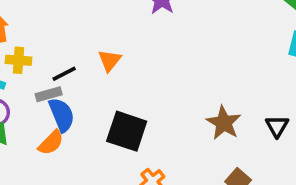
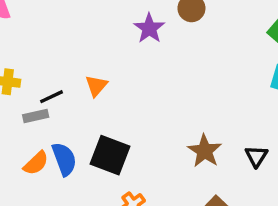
blue semicircle: (62, 115) -> (64, 159), moved

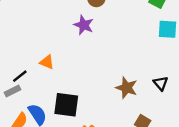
purple star: (149, 28) -> (84, 25), moved
orange triangle: (96, 86) -> (47, 62), turned -35

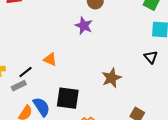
black triangle: (161, 83) -> (151, 57), moved
brown star: (127, 88) -> (111, 78), moved, turned 30

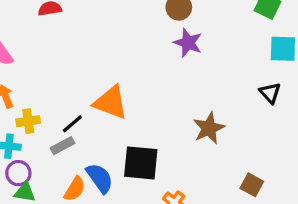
purple star: (84, 26) -> (188, 43), moved
orange triangle: (50, 59) -> (111, 102), size x1.6

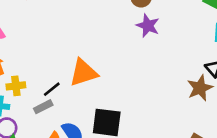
orange triangle: (111, 102) -> (83, 73), turned -40
brown star: (209, 128) -> (200, 88), moved

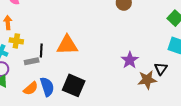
purple star: (148, 26) -> (130, 60), moved
black line: (52, 89) -> (41, 50), turned -64

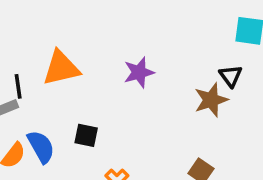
purple star: (130, 60) -> (139, 72), moved, turned 30
black square: (74, 85) -> (86, 135), size x0.6

